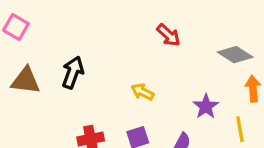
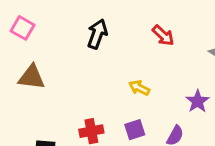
black arrow: (73, 72) -> (97, 34), moved

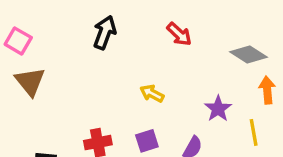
pink square: (23, 28) -> (18, 41), moved
brown triangle: (32, 77) -> (30, 82), turned 44

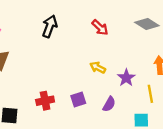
gray diamond: (249, 55) -> (147, 24), moved
yellow arrow: (152, 93) -> (98, 67), moved

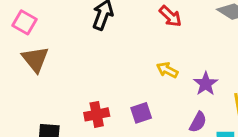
purple semicircle: (109, 104) -> (198, 122), moved

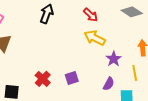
yellow arrow: (167, 70) -> (95, 38), moved, size x1.5
red cross: (97, 114) -> (43, 79), turned -35

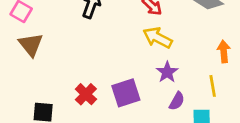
purple star: (114, 59) -> (167, 72), moved
purple square: (72, 78) -> (126, 93), size x1.5

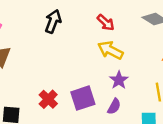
purple semicircle: (177, 101) -> (114, 106), moved

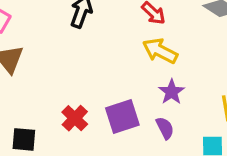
purple semicircle: (114, 106) -> (165, 128), turned -56

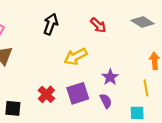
yellow arrow: (160, 51) -> (76, 57), moved, turned -55

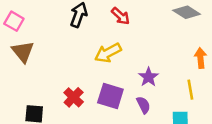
red arrow: (98, 25) -> (121, 16), moved
purple square: (78, 93) -> (110, 96), turned 35

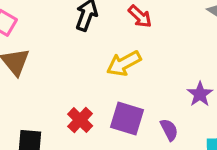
purple star: (148, 77) -> (200, 94), moved

